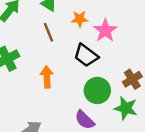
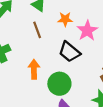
green circle: (97, 90) -> (59, 84), moved

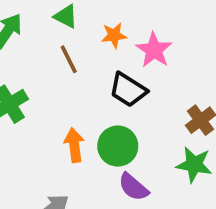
orange arrow: (34, 69) -> (74, 145), moved

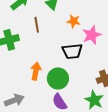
brown line: (69, 59) -> (37, 25), moved
black trapezoid: (128, 90) -> (72, 51), turned -55

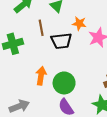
black trapezoid: (72, 51) -> (61, 41), moved

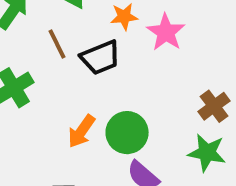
orange arrow: (41, 76) -> (81, 131), turned -138

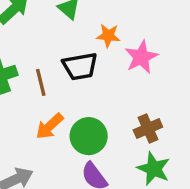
brown line: (57, 44) -> (41, 82), moved
brown cross: (214, 106) -> (148, 128), moved

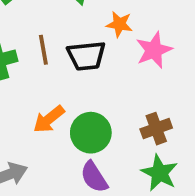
brown line: (41, 82) -> (43, 50), moved

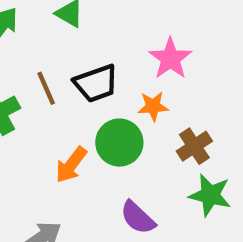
orange star: (119, 24) -> (153, 106), moved
green circle: (91, 133) -> (119, 143), moved

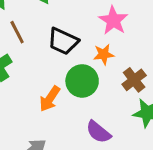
black trapezoid: (96, 83) -> (63, 41), turned 48
brown line: (46, 88) -> (17, 32), moved

